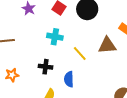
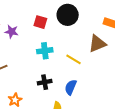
blue semicircle: (69, 79) -> (71, 87), turned 42

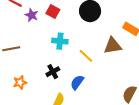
red square: (40, 22) -> (53, 12), moved
black cross: (45, 82) -> (53, 72), turned -32

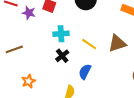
brown triangle: (113, 46) -> (117, 43), moved
black cross: (53, 72) -> (62, 56), moved

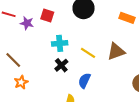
brown line: (14, 49) -> (13, 60), turned 66
orange star: (28, 81) -> (21, 82), moved

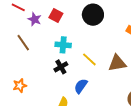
brown line: (13, 60) -> (23, 43), moved
orange star: (21, 82) -> (20, 86), moved

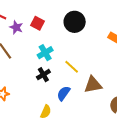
cyan cross: (63, 45) -> (45, 53), turned -35
brown triangle: (117, 63) -> (93, 85), moved

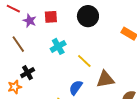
red square: (37, 23) -> (51, 17), turned -32
black cross: (43, 75) -> (28, 73), moved

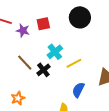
brown line: (18, 44) -> (25, 63), moved
yellow line: (84, 61) -> (74, 63), moved, turned -63
black cross: (28, 73) -> (43, 70), moved

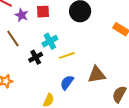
brown line: (25, 63) -> (13, 39), moved

